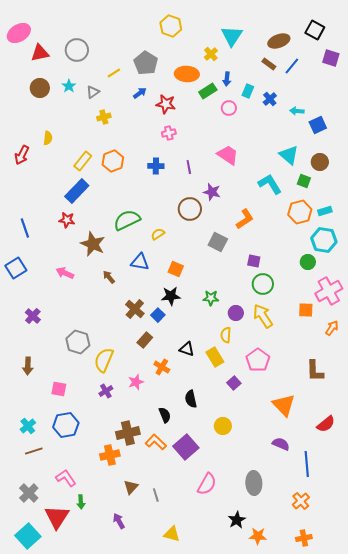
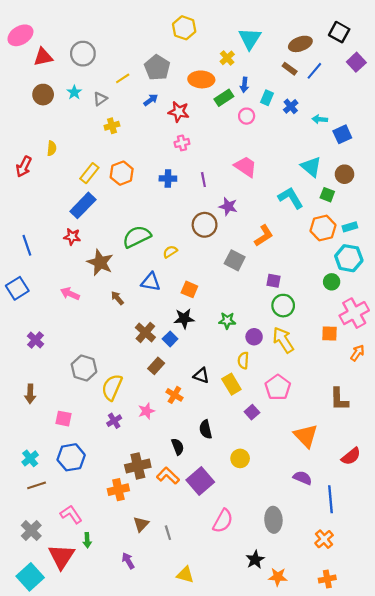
purple square: (331, 58) -> (356, 62), turned 30

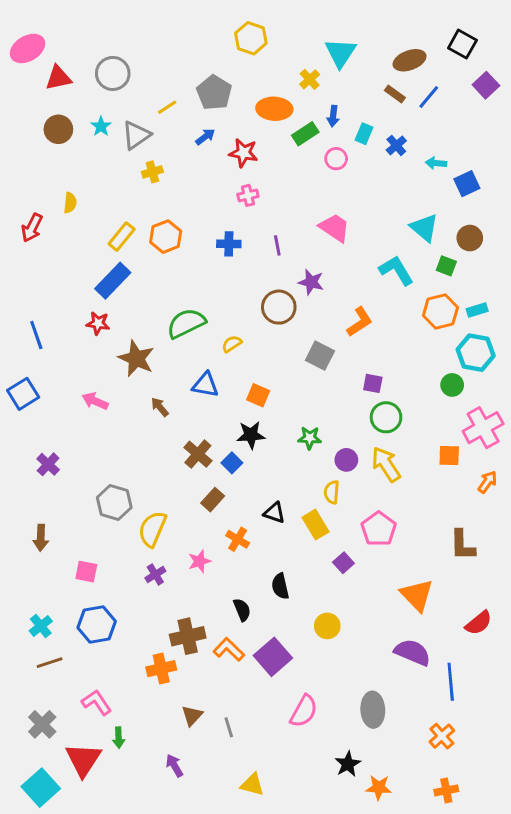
gray triangle: (100, 99) -> (136, 135), size x1.5
purple semicircle: (303, 478) -> (412, 652), size x1.4

